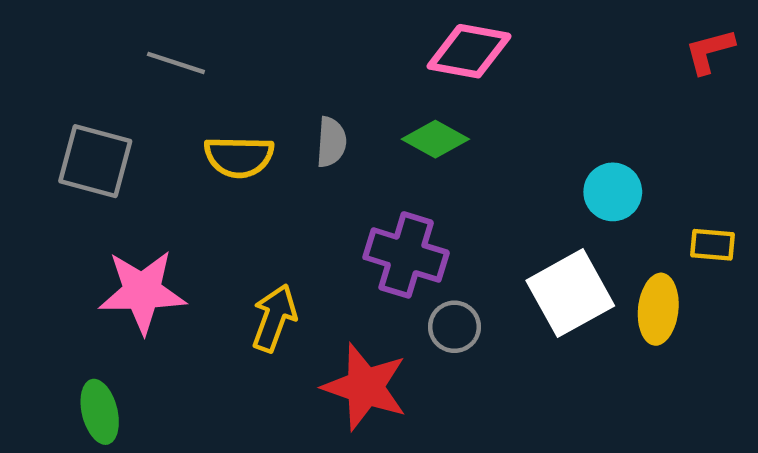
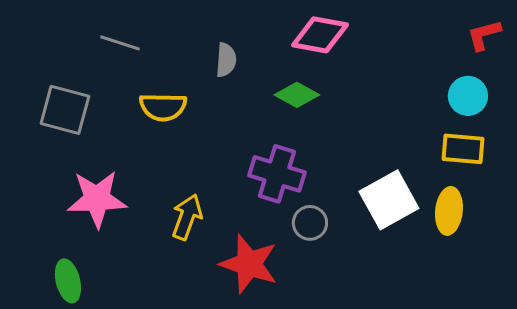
gray semicircle: (331, 142) -> (226, 60), moved
cyan circle: (613, 192) -> (468, 96), moved
yellow rectangle: (712, 245) -> (463, 149), moved, size x1.4

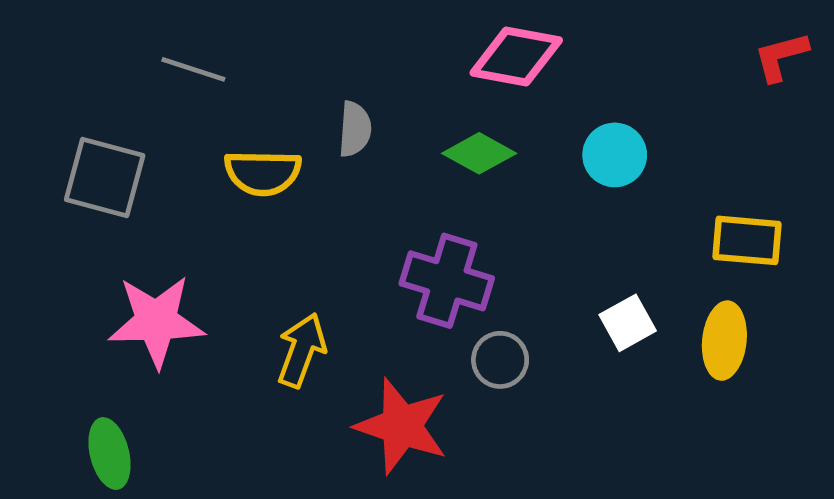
gray semicircle: (226, 60) -> (355, 129), moved
cyan circle: (468, 96) -> (615, 155), moved
white square: (389, 200) -> (628, 323), size x0.6

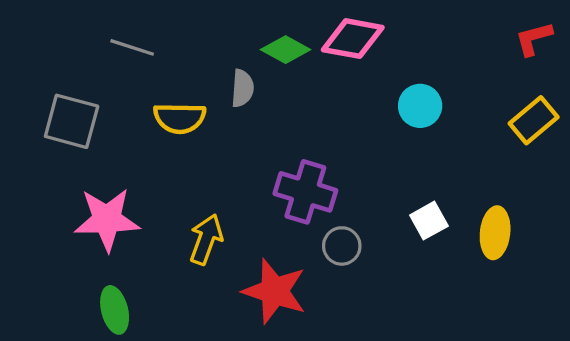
green diamond: (479, 153) -> (286, 50), moved
yellow rectangle: (747, 240) -> (534, 120), moved, turned -45
green ellipse: (110, 454) -> (115, 310), moved

